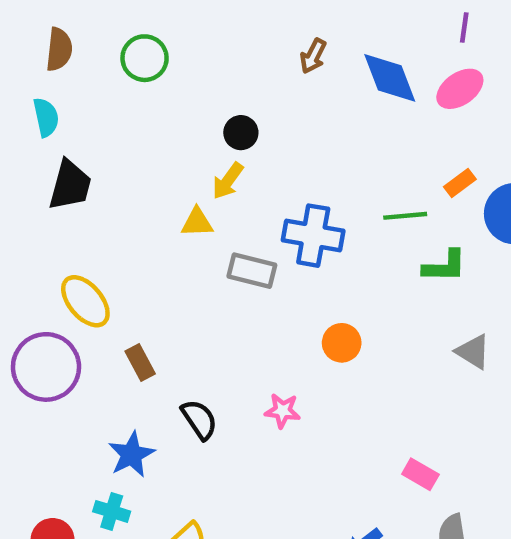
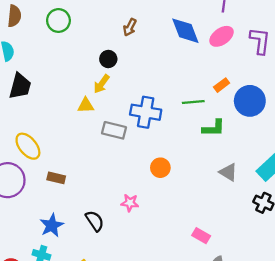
brown arrow: (313, 56) -> (130, 27), moved
brown rectangle: (140, 363) -> (56, 178), turned -48
black semicircle: (199, 419) -> (95, 221), moved

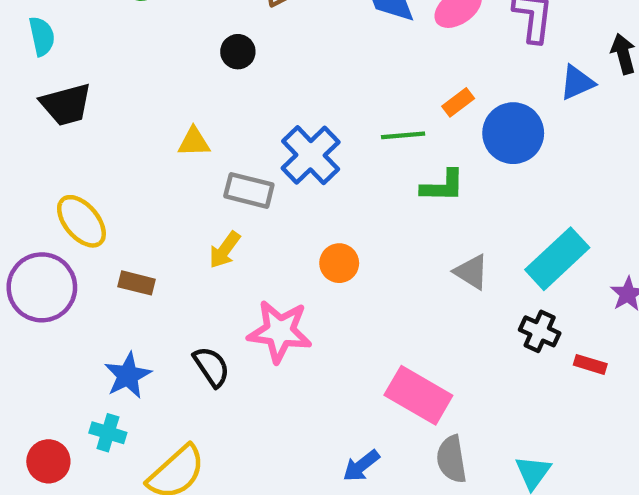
yellow arrow: (101, 84) -> (225, 250), moved
black trapezoid: (20, 86) -> (66, 105), turned 60
blue cross: (146, 112) -> (311, 155), turned 36
pink star: (130, 203) -> (280, 331), size x1.8
pink rectangle: (201, 236) -> (418, 395), size x1.8

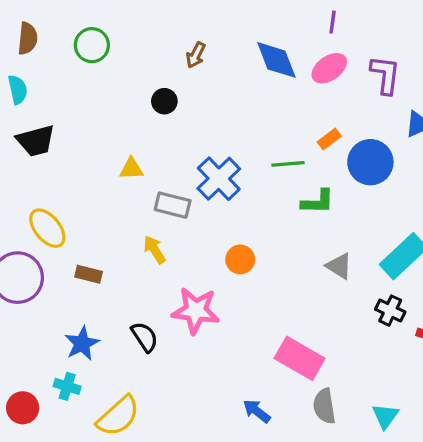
yellow arrow: (225, 250) -> (154, 250), turned 112
blue arrow: (361, 466) -> (257, 411), turned 76

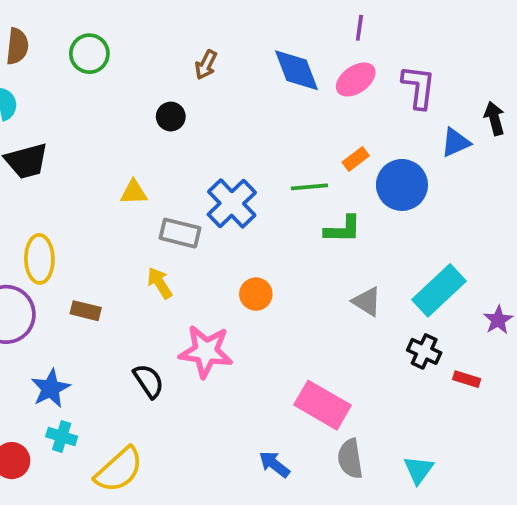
yellow ellipse: (47, 228) -> (39, 259), turned 39
blue star: (82, 344) -> (51, 388), moved

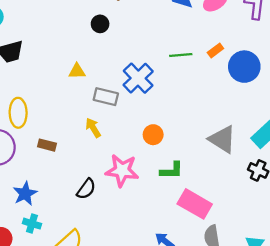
green line: (309, 187) -> (181, 55), moved
green L-shape: (343, 229) -> (172, 170), moved
gray triangle: (367, 301) -> (222, 139), size x1.5
black semicircle: (149, 381) -> (86, 189), turned 70

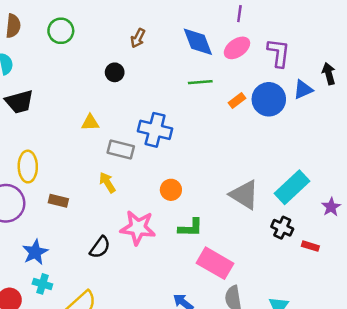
green line: (181, 55) -> (200, 82), moved
blue circle: (244, 67) -> (269, 99), moved
blue cross: (138, 78) -> (155, 130), turned -32

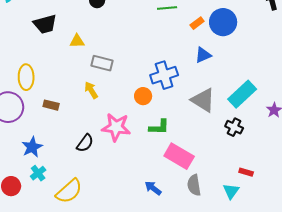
blue triangle: (303, 89) -> (203, 55), moved
black trapezoid: (19, 102) -> (45, 24), moved
blue cross: (155, 130) -> (164, 75), moved, turned -32
red rectangle: (310, 246) -> (246, 172), moved
cyan cross: (42, 284) -> (38, 173), turned 35

